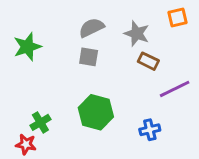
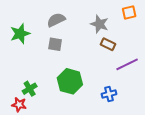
gray semicircle: (91, 28) -> (56, 20), moved
gray square: (89, 57) -> (55, 44), moved

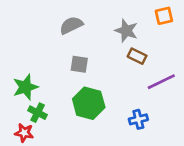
green star: (20, 34) -> (25, 87), moved
gray square: (55, 44) -> (79, 64), moved
green cross: (30, 89) -> (38, 113), turned -32

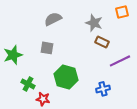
gray square: (79, 64) -> (47, 48), moved
green star: (25, 87) -> (13, 55), moved
red star: (24, 133) -> (43, 99), moved

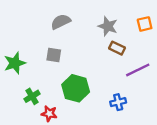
orange square: (122, 12) -> (145, 24), moved
green cross: (28, 84) -> (32, 96), turned 32

